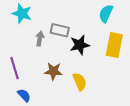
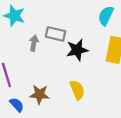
brown star: (53, 71) -> (40, 94), moved

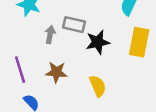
brown star: (40, 94) -> (56, 72), moved

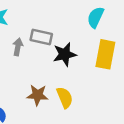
brown star: (56, 72) -> (38, 95), moved

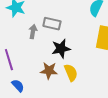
black star: (65, 54) -> (61, 49), moved

